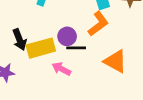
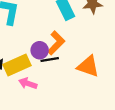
orange L-shape: (98, 24) -> (56, 43), moved
pink arrow: (61, 69) -> (28, 83), moved

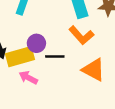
orange L-shape: (56, 43) -> (81, 35), moved, turned 85
purple circle: (40, 50) -> (36, 43), moved

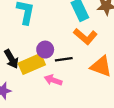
pink arrow: (28, 78) -> (53, 80), moved

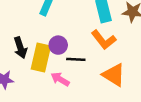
yellow rectangle: (32, 64) -> (41, 57), turned -65

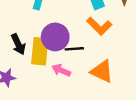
purple circle: (58, 45) -> (55, 37), size x1.5
orange triangle: (114, 75) -> (102, 71), moved

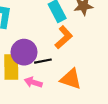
orange L-shape: (99, 26) -> (64, 37), turned -80

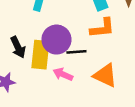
orange L-shape: (64, 37) -> (102, 28), turned 30

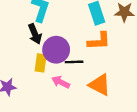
black arrow: (18, 47) -> (35, 34), moved
yellow rectangle: (40, 55) -> (41, 63), size x0.7

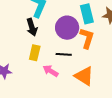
orange L-shape: (99, 41) -> (87, 38), turned -75
purple circle: (56, 50) -> (67, 28), moved

